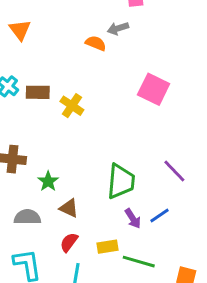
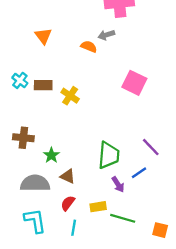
orange triangle: (20, 30) -> (43, 36), moved
blue line: (160, 216) -> (139, 173), moved
gray semicircle: (27, 217) -> (35, 183), size x1.4

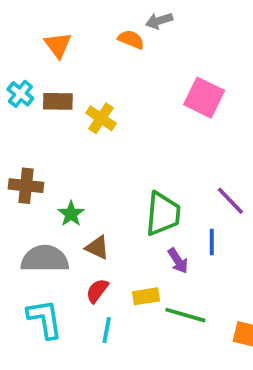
orange triangle: (43, 36) -> (58, 45), moved
blue line: (139, 173) -> (212, 242), turned -56

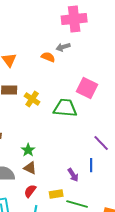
green star: (71, 214) -> (28, 150), moved
green trapezoid: (163, 214) -> (65, 108), moved, turned -90

